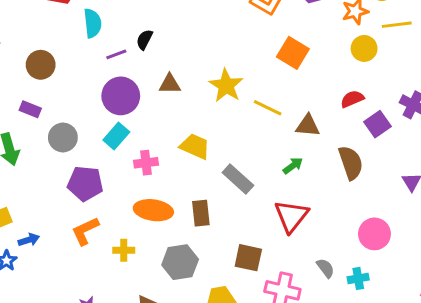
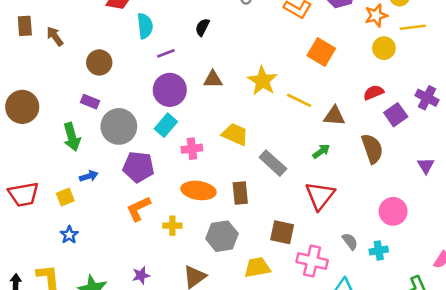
black semicircle: (144, 40) -> (202, 27), moved
gray circle: (63, 137) -> (119, 126), size x1.4
blue arrow: (29, 240) -> (89, 176), moved

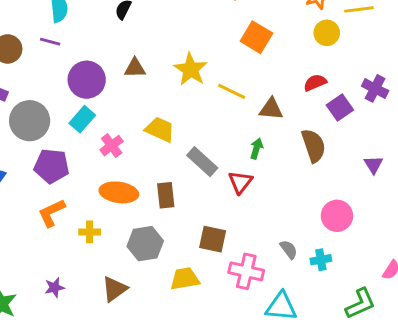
purple line: (166, 53) -> (50, 42), moved, turned 36
pink cross: (192, 149) -> (112, 146), turned -30
green arrow: (321, 151) -> (256, 148), turned -36
red triangle: (320, 196) -> (240, 182), moved, size x0.7

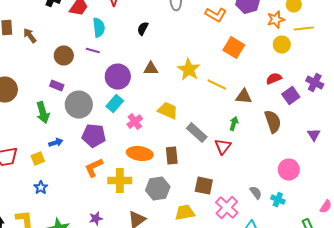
yellow cross: (90, 232) -> (120, 181), size x1.6
cyan cross: (321, 260) -> (278, 200), turned 32
pink cross: (246, 271) -> (227, 208), turned 30

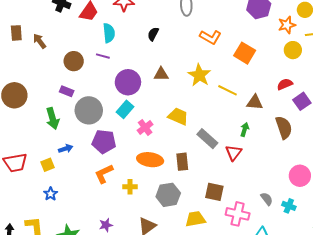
orange L-shape: (216, 15) -> (210, 37), moved
yellow cross: (120, 181) -> (130, 187), size x0.6
pink cross: (227, 208) -> (238, 214), turned -30

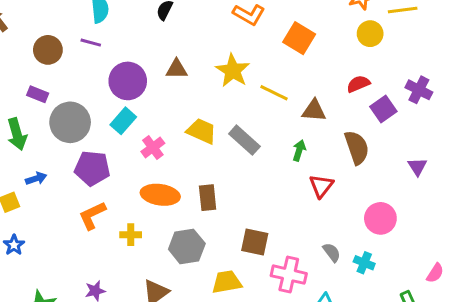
gray rectangle: (207, 139) -> (244, 140), moved
red triangle: (234, 153) -> (321, 186), moved

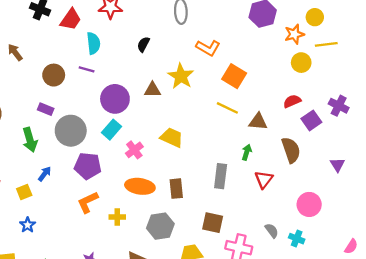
orange square: (299, 38) -> (234, 76), moved
yellow star: (233, 71) -> (181, 76), moved
gray rectangle: (244, 140) -> (221, 176), moved, turned 55
blue arrow: (36, 178) -> (45, 174), turned -35

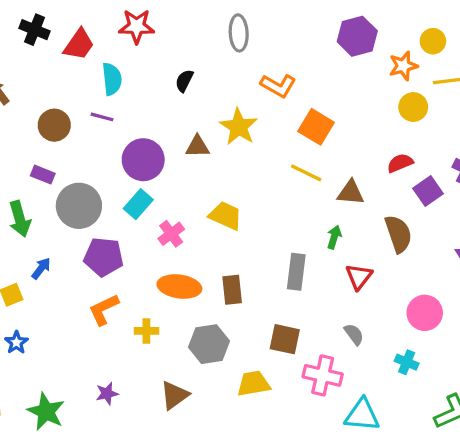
gray semicircle: (272, 231) -> (354, 334), moved

